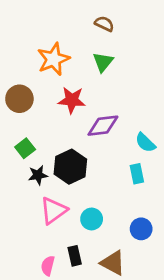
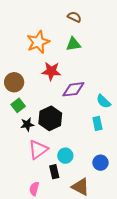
green triangle: (103, 62) -> (73, 44), turned 42
brown circle: (19, 99) -> (14, 82), moved
black rectangle: (75, 256) -> (54, 172), moved

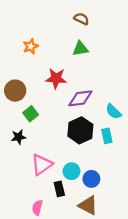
orange star: (38, 42) -> (31, 46), moved, size x0.6
green square: (18, 105) -> (31, 114), moved
black hexagon: (50, 118) -> (80, 130), moved
black star: (27, 124) -> (18, 137), moved
blue circle: (100, 163) -> (91, 179), moved

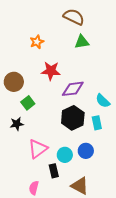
brown semicircle: (81, 19) -> (74, 17), size x1.5
orange star: (31, 46) -> (37, 42), moved
green triangle: (80, 49) -> (82, 42), moved
blue circle: (91, 179) -> (86, 151), moved

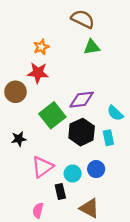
red star: (51, 71) -> (38, 73), moved
green square: (28, 103) -> (52, 115), moved, size x1.6

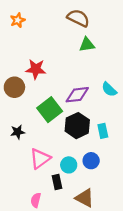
orange star: (41, 47) -> (18, 20), moved
cyan semicircle: (115, 113) -> (109, 89), moved

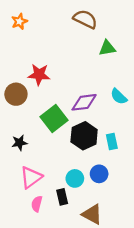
green triangle: (87, 45) -> (107, 48), moved
pink triangle: (40, 159) -> (31, 177), moved
pink semicircle: (36, 200) -> (37, 204), moved

